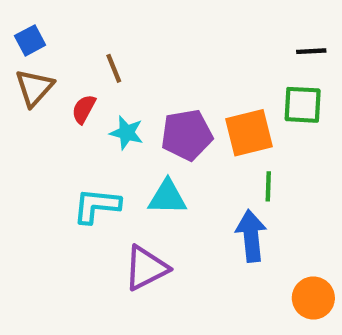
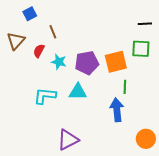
blue square: (30, 40) -> (30, 14), moved
purple triangle: (146, 268) -> (68, 140), moved

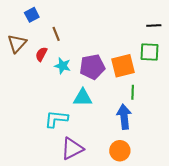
cyan L-shape: (45, 96) -> (56, 119), moved
orange circle: (146, 139) -> (120, 151), moved

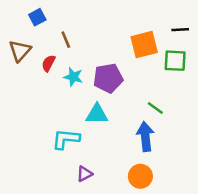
orange square: (123, 66) -> (144, 45), moved
green line: (133, 92) -> (155, 108), turned -56
purple triangle: (72, 149) -> (84, 174), size x0.6

